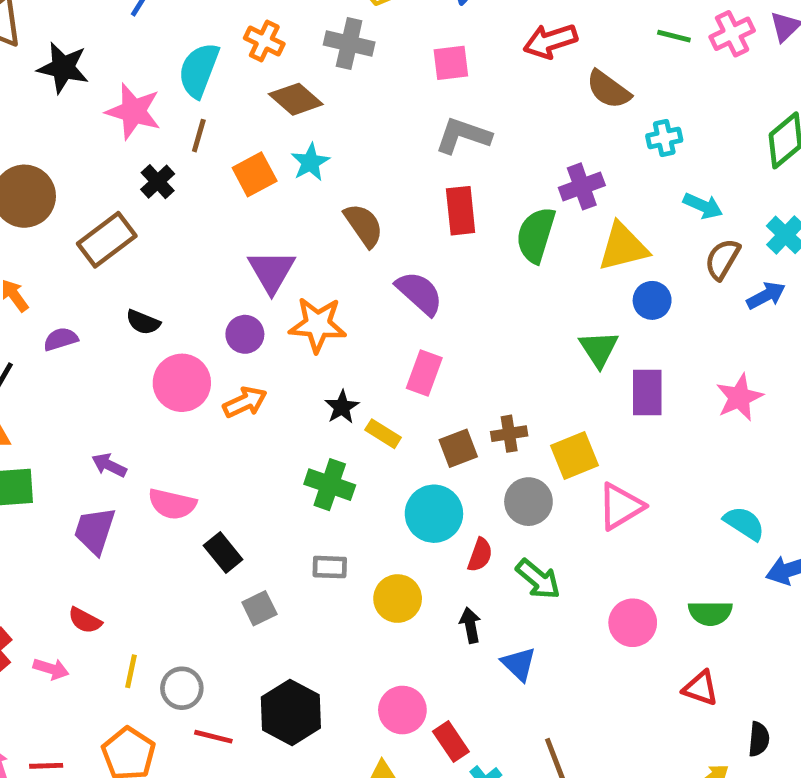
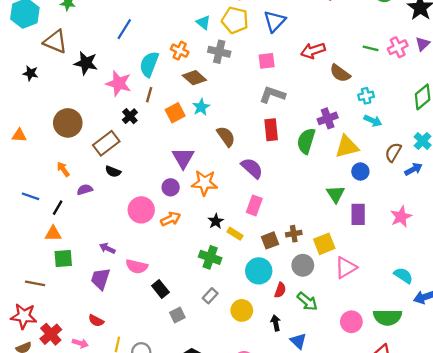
cyan arrow: (703, 206) -> (373, 121), moved
black semicircle: (143, 322) -> (113, 172), moved
gray rectangle: (330, 567) -> (210, 296), turned -49
green semicircle: (710, 613) -> (388, 317), size x1.4

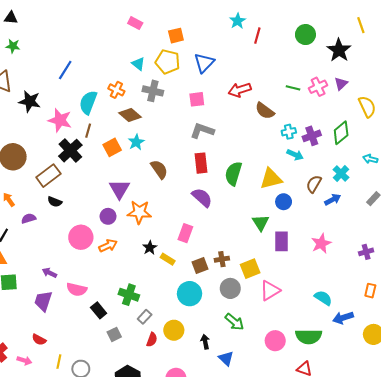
black cross: (130, 116) -> (70, 151), size x1.6
purple cross: (328, 118) -> (312, 136), moved
purple semicircle: (252, 168) -> (202, 198), moved
green cross: (210, 257) -> (129, 295), moved
red semicircle: (280, 290) -> (152, 340), moved

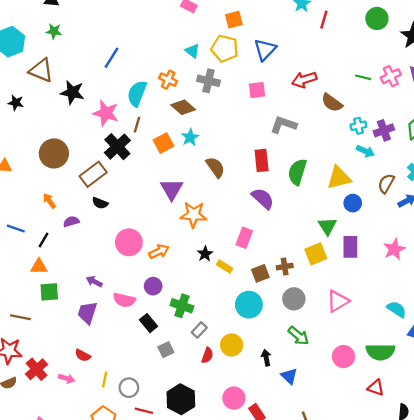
gray L-shape: (202, 131) -> (283, 125), moved
purple circle: (108, 216) -> (153, 286), moved
yellow square: (250, 269) -> (316, 254), moved

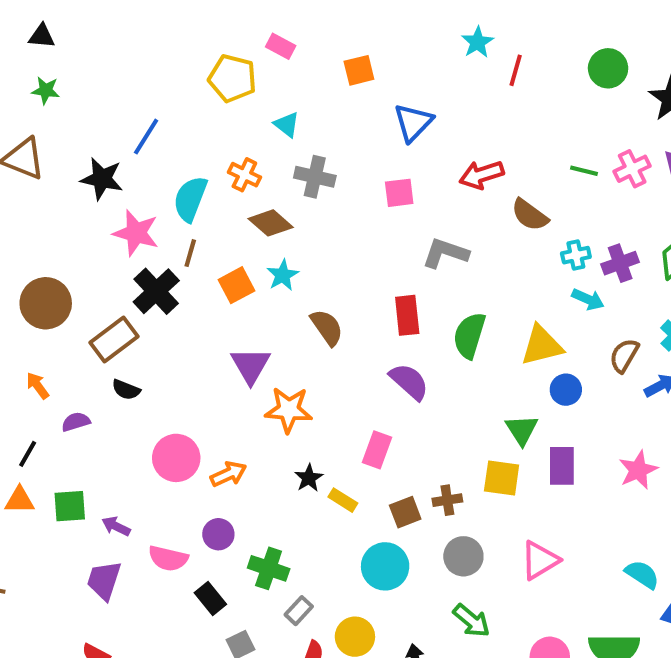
yellow pentagon: (225, 48) -> (232, 78), moved
black star: (72, 92) -> (102, 179), moved
yellow square: (316, 254) -> (502, 478), turned 30
green square: (49, 292) -> (70, 506), moved

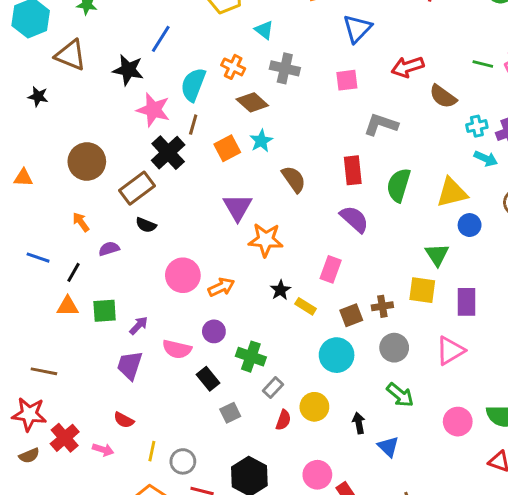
purple rectangle: (562, 466) -> (467, 302), moved
purple arrow: (116, 526) -> (139, 326), turned 108

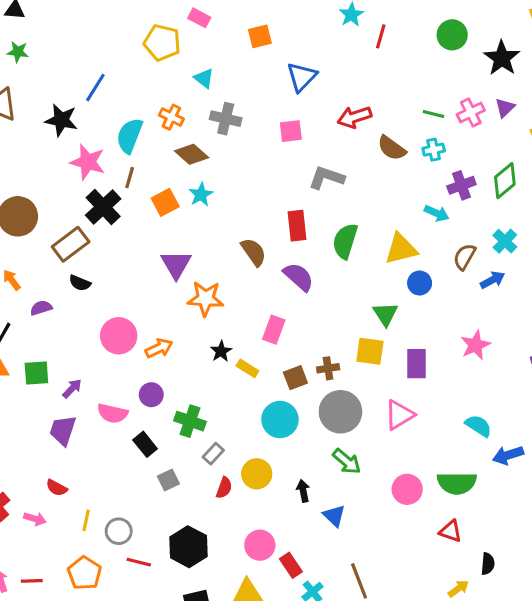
cyan cross: (477, 126) -> (434, 150), moved
brown semicircle: (294, 179) -> (254, 252), moved
gray circle: (394, 348) -> (340, 412), size x1.4

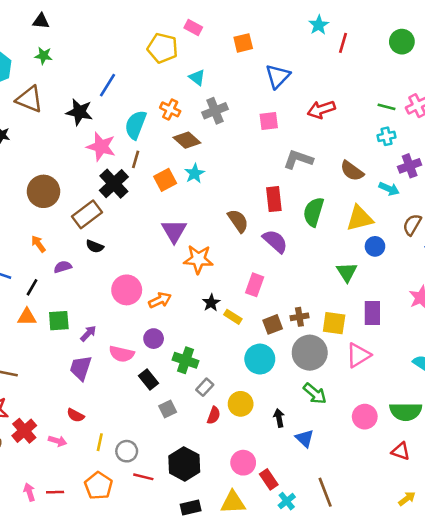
gray cross: (226, 119) -> (215, 111), turned -35
brown semicircle: (392, 148) -> (352, 171), moved
yellow square: (370, 351) -> (334, 323), moved

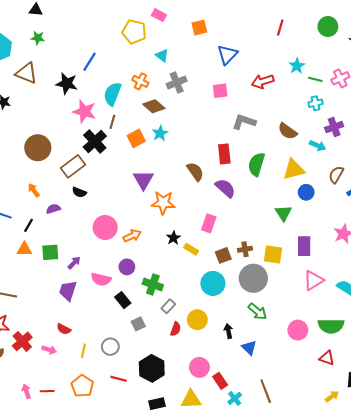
cyan star: (319, 25) -> (297, 66), moved
pink triangle: (358, 355) -> (313, 280), moved
gray circle: (127, 451) -> (110, 347), moved

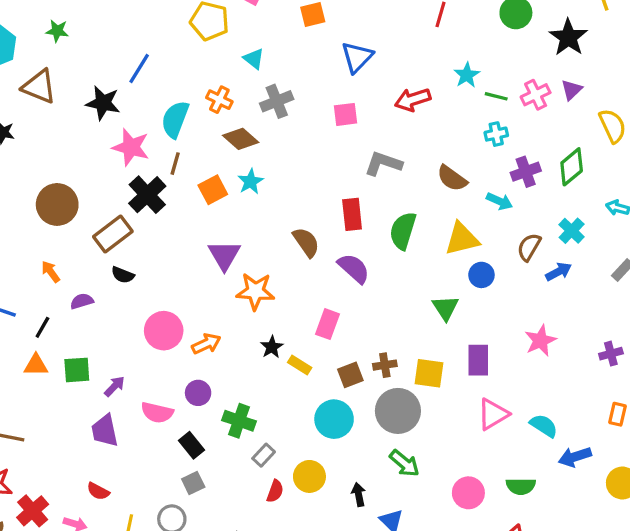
purple trapezoid: (68, 291) -> (105, 431), turned -30
gray square: (138, 324) -> (193, 483), moved
green semicircle: (331, 326) -> (521, 486), size x0.7

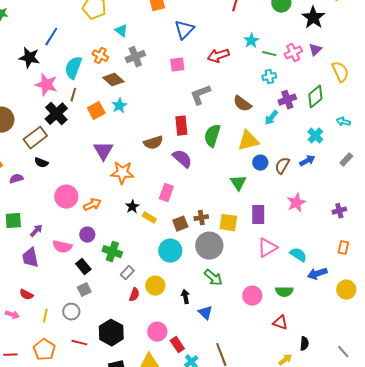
gray L-shape: (383, 164) -> (200, 95), turned -40
cyan arrow: (500, 201) -> (271, 118), turned 105
brown semicircle: (306, 242) -> (153, 143), turned 108
brown semicircle: (529, 247) -> (282, 166), moved

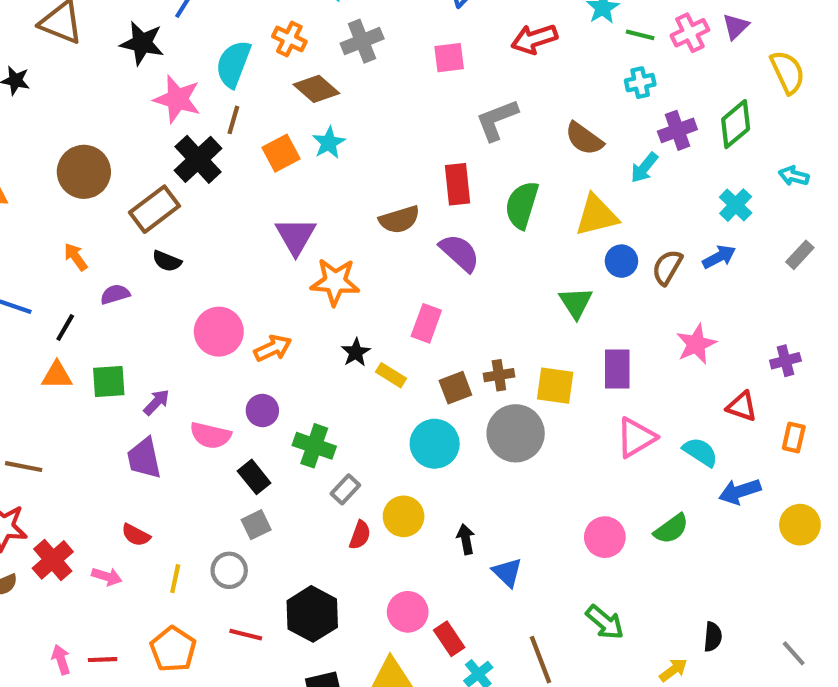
green arrow: (213, 278) -> (605, 622), moved
green semicircle: (284, 292) -> (671, 529), turned -36
red triangle: (280, 323) -> (742, 406), moved

